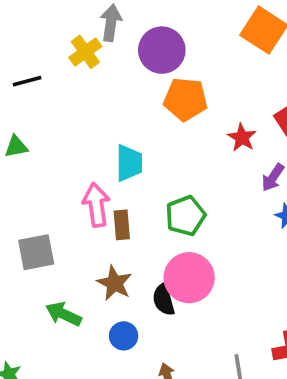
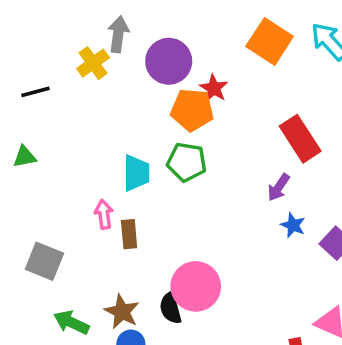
red star: (242, 137) -> (214, 88), moved
pink arrow: (96, 205) -> (104, 214), size x0.7
green pentagon: (185, 216) -> (187, 162), moved, turned 30
gray square: (36, 252) -> (44, 261), turned 33
brown star: (114, 283) -> (122, 312), moved

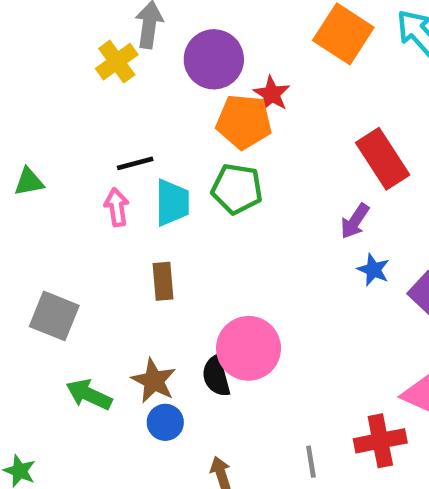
black line: (35, 92) -> (135, 163), moved
pink arrow: (104, 214) -> (117, 207), moved

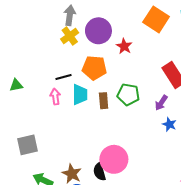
yellow cross: (117, 62) -> (70, 36), moved
orange pentagon: (244, 122) -> (94, 68), moved
green pentagon: (237, 189) -> (128, 95), moved
brown rectangle: (163, 281) -> (104, 101), moved
gray square: (54, 316) -> (28, 145), turned -35

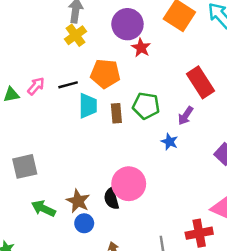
purple circle: (98, 31) -> (127, 24), moved
pink arrow: (55, 97) -> (36, 86), moved, turned 49
blue star: (169, 124) -> (170, 142), moved

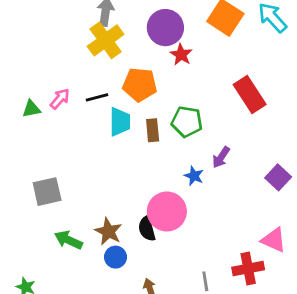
yellow cross: (76, 35) -> (106, 40), size x1.4
purple arrow: (186, 116) -> (221, 157), moved
blue star: (170, 142) -> (194, 176), moved

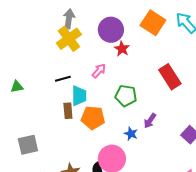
orange pentagon: (140, 85) -> (93, 118), moved
pink arrow: (60, 99) -> (99, 71), moved
brown rectangle: (153, 130) -> (68, 111), moved

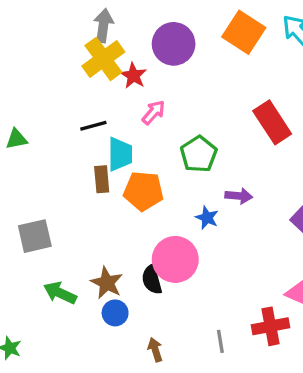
red star: (122, 49) -> (133, 76), moved
green pentagon: (126, 96) -> (199, 154), turned 30
purple arrow: (150, 121) -> (239, 196), turned -119

